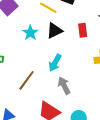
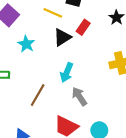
red rectangle: (83, 30) -> (83, 27), moved, turned 48
cyan star: (30, 33) -> (26, 44), moved

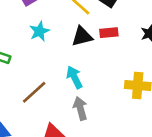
red rectangle: (83, 27) -> (109, 33), turned 32
cyan arrow: (67, 72) -> (75, 77), turned 114

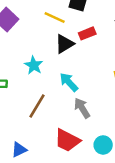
cyan star: (39, 31) -> (34, 65), moved

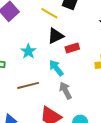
red rectangle: (87, 33) -> (72, 48), moved
brown line: (37, 106) -> (28, 85), turned 40

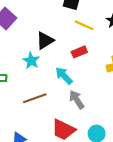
yellow line: (49, 13) -> (84, 25), moved
black triangle: (56, 36) -> (45, 40), moved

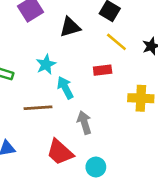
black triangle: (45, 40) -> (70, 27), moved
cyan arrow: (64, 76) -> (65, 88), moved

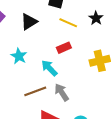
cyan arrow: (65, 88) -> (49, 68), moved
brown line: (38, 108) -> (35, 91), moved

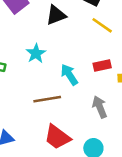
red rectangle: (64, 48) -> (102, 66), moved
gray arrow: (62, 92) -> (100, 107), moved

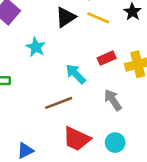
black triangle: (56, 15) -> (66, 17), moved
cyan star: (36, 53) -> (36, 47), moved

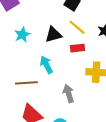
black triangle: (66, 17) -> (53, 35), moved
red rectangle: (107, 58) -> (78, 48), moved

